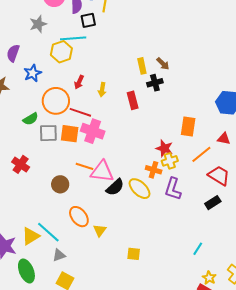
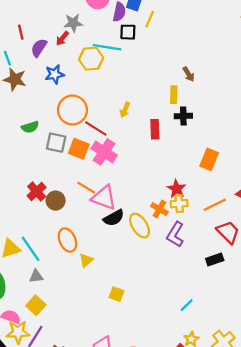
brown arrow: (163, 64) -> (189, 74), moved
red arrow: (79, 82) -> (62, 38), moved
green semicircle: (31, 119) -> (30, 127), moved
orange rectangle: (188, 126) -> (209, 159), moved
red cross: (21, 164) -> (37, 191), moved

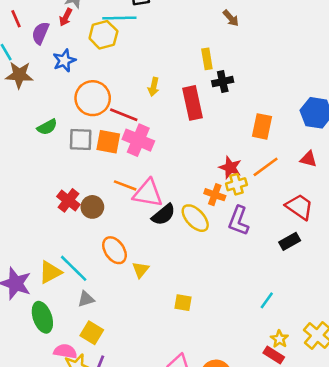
brown arrow: (189, 74) -> (231, 18), moved
red rectangle: (155, 129) -> (192, 103), size x1.4
orange line: (215, 205) -> (266, 167), moved

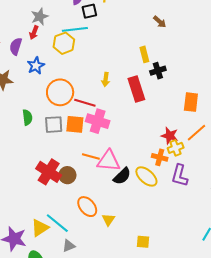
green semicircle: (47, 127) -> (27, 117), turned -63
red cross: (68, 200) -> (49, 172), size x1.4

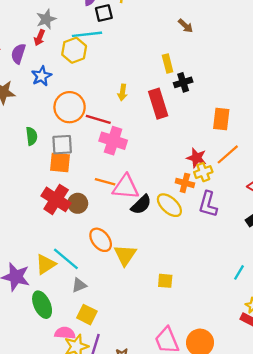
orange square: (75, 124) -> (60, 162), moved
yellow triangle: (108, 220) -> (125, 255), size x1.5

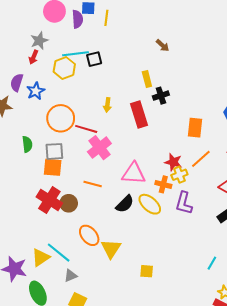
black square: (104, 13) -> (94, 59), moved
purple semicircle: (18, 54) -> (17, 83), moved
pink cross: (113, 141) -> (99, 148), turned 35
pink triangle: (126, 187) -> (134, 173), moved

